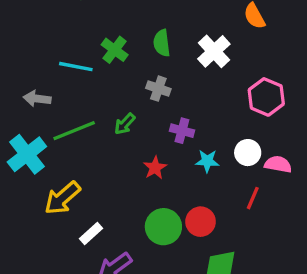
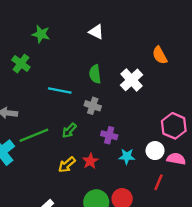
green cross: (115, 50) -> (21, 64), moved
cyan line: (76, 67) -> (60, 91), moved
pink hexagon: (266, 97) -> (174, 126), moved
yellow arrow: (62, 198) -> (67, 165), moved, size x0.7

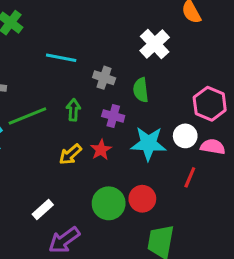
green semicircle: (95, 74) -> (141, 90), moved
green arrow: (69, 131) -> (73, 110), turned 140
purple cross: (109, 135) -> (113, 116), moved
cyan star: (127, 156) -> (148, 144), size x1.6

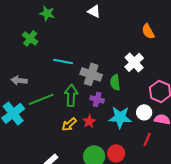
white cross: (155, 44) -> (134, 62), moved
gray cross: (104, 78) -> (91, 74), size x1.5
green arrow: (73, 110) -> (71, 95), size x1.5

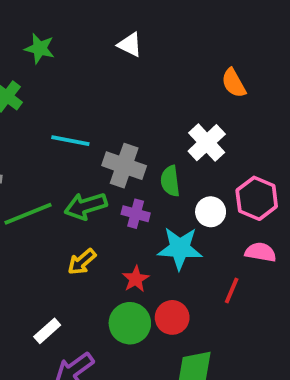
green arrow: (71, 95) -> (86, 206), turned -110
white circle: (144, 112) -> (211, 212), moved
red star: (89, 121) -> (136, 279), moved

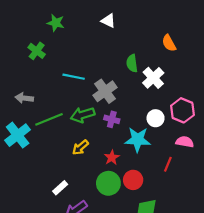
gray cross: (124, 166) -> (105, 91), turned 35
green semicircle: (170, 181) -> (132, 63), moved

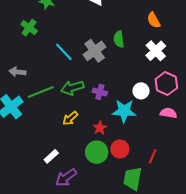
cyan line: (74, 77) -> (64, 52), turned 36
white cross: (153, 78) -> (156, 51), moved
gray cross: (105, 91) -> (95, 51), moved
red line: (168, 164) -> (153, 156), moved

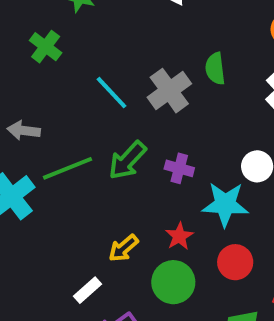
green arrow: (72, 88) -> (127, 160), turned -30
yellow arrow: (70, 118) -> (123, 248), moved
red circle: (120, 149) -> (235, 262), moved

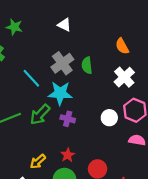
gray cross: (169, 91) -> (62, 63), moved
cyan star: (225, 204) -> (60, 93), moved

